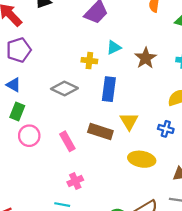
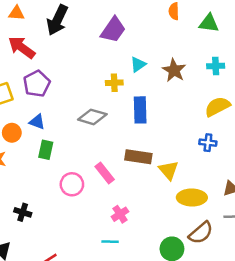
yellow triangle: (129, 121) -> (169, 170), moved
pink circle: (29, 136) -> (72, 184), moved
yellow ellipse: (142, 159) -> (192, 198), moved

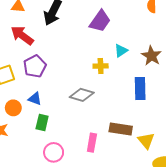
blue rectangle: (140, 110) -> (140, 89), moved
pink rectangle: (105, 173) -> (92, 143), turned 48
pink circle: (72, 184) -> (54, 152), moved

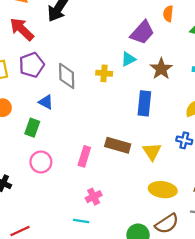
purple trapezoid: (100, 21) -> (142, 32), moved
gray diamond: (82, 95) -> (67, 76), moved, turned 65
blue triangle: (35, 99) -> (46, 102), moved
yellow triangle: (146, 141) -> (152, 152), moved

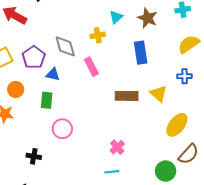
purple pentagon: (32, 65) -> (34, 57), moved
pink rectangle: (84, 156) -> (91, 67), moved, turned -30
yellow ellipse: (163, 190) -> (177, 125), turned -45

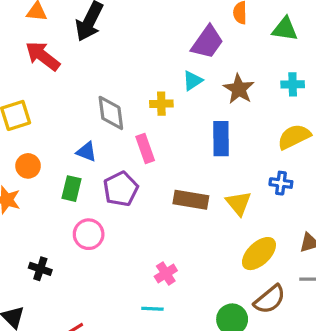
purple pentagon: (34, 57) -> (121, 189), moved

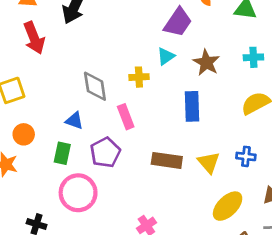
red arrow: (43, 56) -> (34, 38), turned -148
blue cross: (281, 183) -> (246, 156), moved
pink circle: (89, 234) -> (78, 193), size x1.4

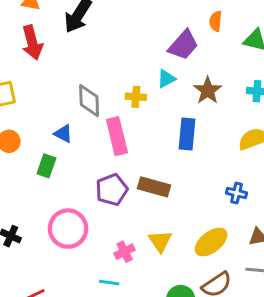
pink rectangle: (126, 117) -> (117, 136), size x1.4
purple pentagon: (105, 152) -> (112, 190), moved
yellow triangle: (209, 163) -> (160, 241), moved
pink circle: (78, 193) -> (68, 229), moved

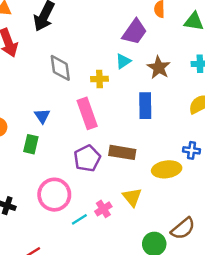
gray diamond: (89, 101) -> (60, 68), moved
blue triangle: (63, 134) -> (42, 116), turned 35
yellow ellipse: (211, 242) -> (167, 169), moved, turned 36
cyan line: (109, 283) -> (79, 219), moved, turned -35

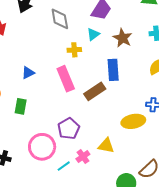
gray diamond: (60, 68) -> (60, 19), moved
blue triangle: (42, 116) -> (28, 73), moved, turned 40
brown rectangle: (122, 152) -> (95, 91), moved, turned -40
purple pentagon: (87, 158) -> (69, 129), moved
yellow triangle: (132, 197) -> (106, 146), turned -36

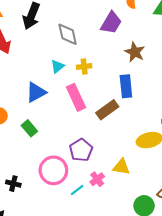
cyan triangle: (93, 34) -> (57, 66), moved
blue triangle: (28, 73) -> (36, 92), size x1.5
green rectangle: (21, 106) -> (29, 128), turned -49

